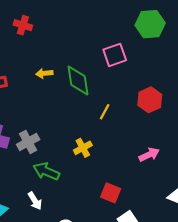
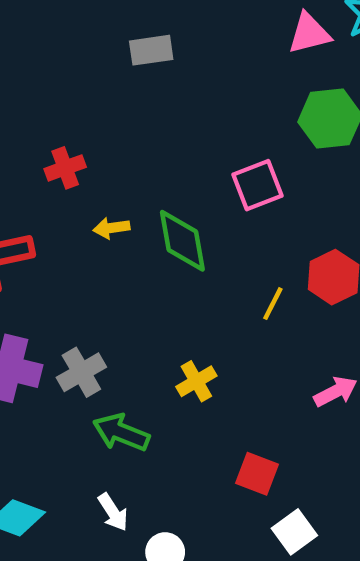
red cross: (23, 25) -> (65, 168), moved, turned -36
yellow line: (105, 112) -> (273, 304), moved
white arrow: (35, 201) -> (113, 512), moved

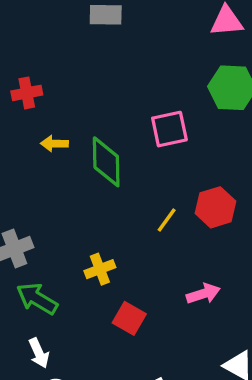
red square: (257, 474) -> (129, 318), moved
white arrow: (113, 512) -> (39, 353), moved

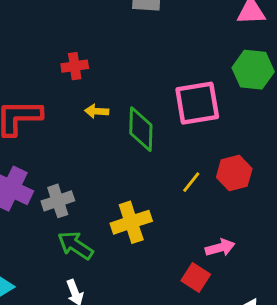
pink square: (169, 129) -> (197, 103), size x1.4
yellow cross: (100, 269) -> (131, 222), size x1.5
red square: (129, 318) -> (196, 278), moved

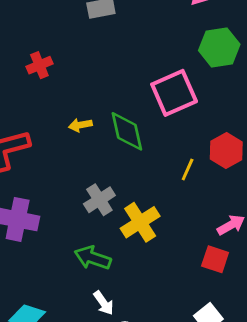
red cross: (75, 66) -> (39, 65), moved
gray cross: (58, 201) -> (99, 200), moved

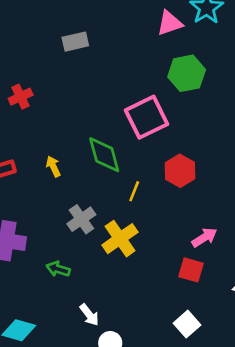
yellow arrow: (80, 125) -> (53, 166), moved, turned 78
red hexagon: (226, 150) -> (180, 171), moved
yellow line: (188, 169) -> (134, 191), moved
green arrow: (93, 258) -> (58, 269), moved, size x0.7

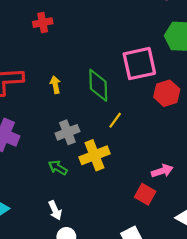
red hexagon: (180, 171) -> (167, 93), moved
green arrow: (58, 269) -> (58, 168), moved

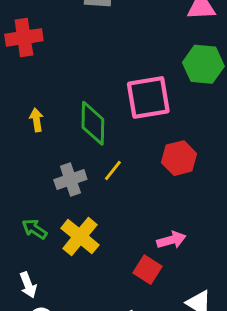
red cross: (43, 23) -> (24, 37), size x1.4
red hexagon: (167, 93) -> (179, 158), moved
gray cross: (67, 132) -> (70, 179), moved
yellow cross: (95, 155) -> (80, 237), moved, turned -32

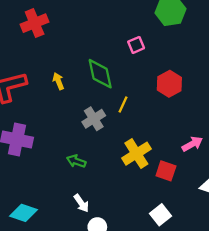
pink square: (148, 97) -> (136, 45), size x0.5
yellow cross: (80, 237) -> (136, 154), moved, turned 32
pink arrow: (171, 240) -> (192, 144), moved

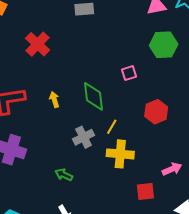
red cross: (35, 23) -> (38, 44), turned -30
yellow cross: (136, 154) -> (120, 154), moved, turned 32
red square: (166, 171) -> (145, 191), turned -30

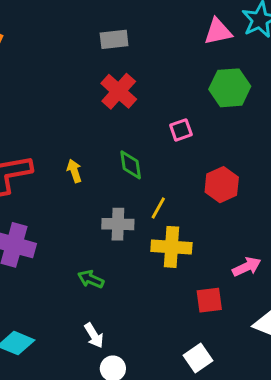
red cross: (38, 44) -> (119, 91), moved
green diamond: (93, 96) -> (131, 165), size x0.7
gray cross: (84, 137) -> (118, 224), turned 30

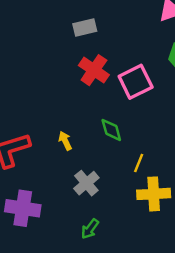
pink square: (181, 130) -> (136, 82), moved, size x1.8
gray cross: (118, 224) -> (86, 183), moved, turned -35
green arrow: (91, 279) -> (90, 229), turned -70

